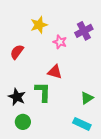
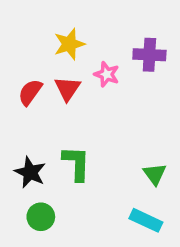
purple cross: (84, 31) -> (149, 55), turned 30
red triangle: (55, 72) -> (68, 89), moved, turned 49
green triangle: (87, 98) -> (155, 174), turned -32

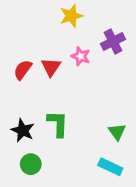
yellow star: (69, 44) -> (71, 16), moved
purple cross: (149, 55) -> (113, 41), turned -30

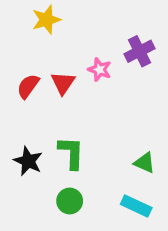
yellow star: (71, 16) -> (46, 20), moved
green triangle: (117, 132) -> (145, 163), turned -30
green circle: (31, 164) -> (70, 201), moved

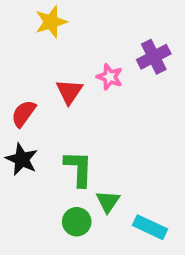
red semicircle: (28, 86) -> (24, 114), moved
black star: (28, 161) -> (22, 159), moved
green triangle: (145, 163) -> (108, 202), moved, turned 40

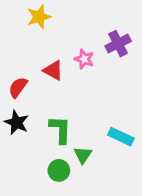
red triangle: (69, 92) -> (53, 70), turned -35
cyan rectangle: (150, 227) -> (121, 137), moved

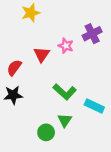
red triangle: (53, 70) -> (42, 54), turned 35
black star: (17, 123) -> (13, 95), turned -30
green L-shape: (60, 130) -> (65, 92), moved, turned 130

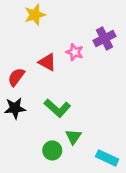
red triangle: (42, 54) -> (47, 62), turned -35
green L-shape: (65, 92) -> (57, 108), moved
cyan rectangle: (94, 106) -> (107, 158), moved

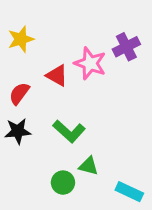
yellow star: (35, 15) -> (21, 39), moved
pink star: (75, 52) -> (90, 63), size x1.5
green triangle: (73, 137) -> (89, 166), turned -49

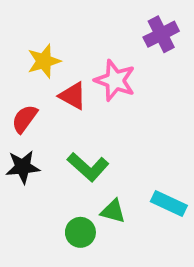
yellow star: (21, 39) -> (44, 61), moved
purple cross: (126, 47) -> (161, 34), moved
cyan rectangle: (129, 192) -> (169, 204), moved

